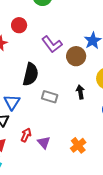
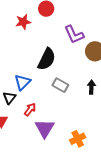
red arrow: (26, 135) -> (30, 109), moved
purple triangle: (44, 142) -> (45, 128), size x1.5

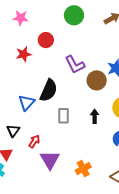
blue triangle: (22, 82) -> (27, 103), moved
gray rectangle: (60, 85) -> (64, 116), turned 63

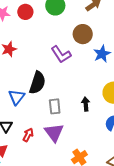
red circle: (46, 40) -> (25, 12), moved
brown circle: (97, 80) -> (83, 34), moved
purple triangle: (50, 160) -> (54, 133), moved

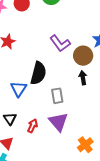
brown circle: (83, 34) -> (83, 56), moved
black arrow: (86, 104) -> (83, 78), moved

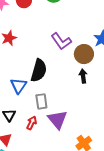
gray rectangle: (57, 96) -> (41, 101), moved

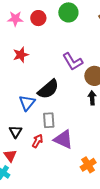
black semicircle: (39, 70) -> (48, 89), turned 30
purple triangle: (57, 120) -> (63, 139), turned -30

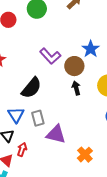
blue triangle: (27, 103) -> (16, 115), moved
red arrow: (37, 141) -> (22, 149), moved

